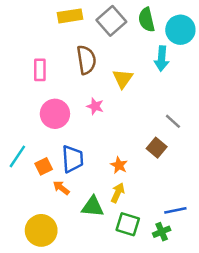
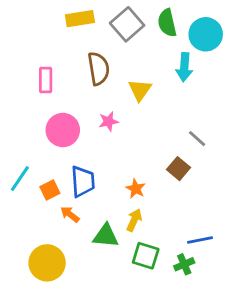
pink star: (95, 106) -> (108, 121), turned -30

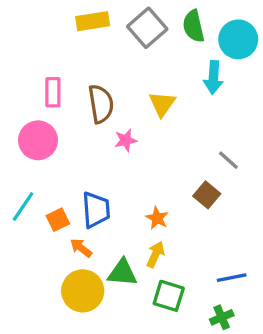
brown semicircle: (98, 69) -> (101, 104), moved
pink circle: (63, 130) -> (38, 140), moved
yellow circle: (47, 263) -> (83, 291), moved
green cross: (184, 264) -> (222, 317), moved

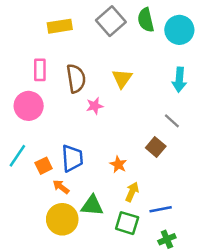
yellow rectangle: (93, 21) -> (60, 26), moved
cyan arrow: (213, 77) -> (179, 80), moved
yellow arrow: (155, 254) -> (132, 192), moved
blue line: (232, 278) -> (161, 209), moved

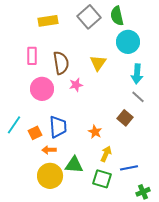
cyan circle: (179, 30) -> (128, 42), moved
cyan arrow: (179, 80) -> (137, 74), moved
pink circle: (29, 106) -> (42, 89), moved
orange arrow: (61, 187) -> (49, 150), turned -40
green cross: (167, 239) -> (143, 192), moved

